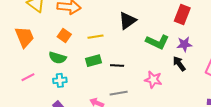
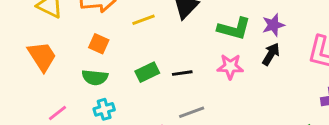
yellow line: (95, 37) -> (144, 20), moved
black arrow: (179, 64) -> (271, 54), turned 77
pink star: (153, 80) -> (230, 67), moved

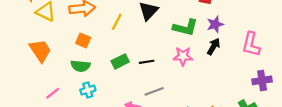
yellow line: (144, 20) -> (117, 22), turned -42

